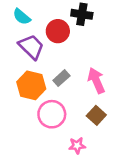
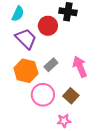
cyan semicircle: (22, 17) -> (18, 14), turned -105
brown square: (96, 115) -> (71, 96), moved

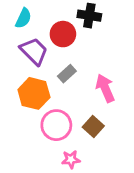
gray rectangle: (51, 65) -> (67, 74), moved
pink star: (64, 121) -> (71, 159), moved

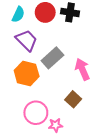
red circle: (63, 34) -> (45, 12), moved
gray rectangle: (67, 74) -> (52, 58), size x1.5
pink circle: (56, 125) -> (36, 113), moved

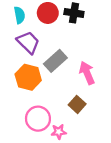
cyan semicircle: (18, 14) -> (19, 15), turned -35

